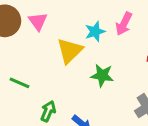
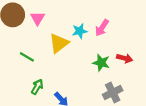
green star: (102, 75) -> (101, 63), moved
green line: (19, 83) -> (27, 57), moved

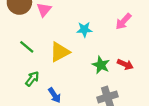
pink arrow: (102, 28) -> (123, 21), moved
yellow triangle: (59, 43) -> (60, 52), moved

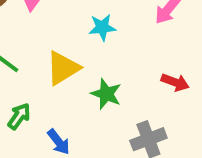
green star: (101, 65) -> (106, 94), moved

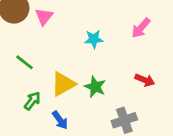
yellow triangle: (63, 68) -> (63, 84), moved

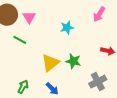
green line: (25, 62) -> (20, 40), moved
green arrow: (32, 101) -> (23, 87), moved

